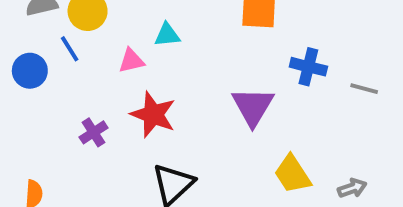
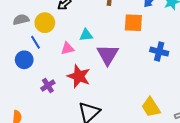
blue circle: (30, 71) -> (24, 60), moved
purple triangle: (253, 107) -> (108, 55), moved

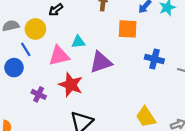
pink triangle: (67, 48) -> (59, 56), size x1.5
purple triangle: (108, 55) -> (101, 62), turned 40
purple cross: (48, 86) -> (39, 94), turned -32

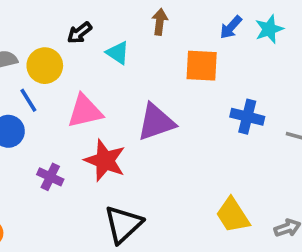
cyan triangle: (78, 42) -> (118, 53), moved, turned 40

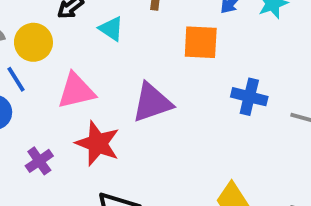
purple cross: (50, 177) -> (39, 161), turned 30

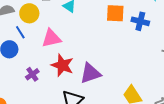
blue cross: (249, 97) -> (140, 21), moved
purple triangle: (152, 103) -> (90, 73), moved

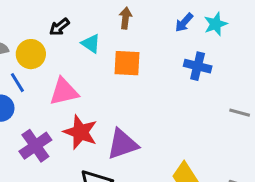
orange square: (115, 13) -> (127, 63), moved
purple cross: (32, 74) -> (35, 146), size x1.5

